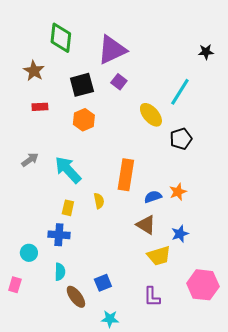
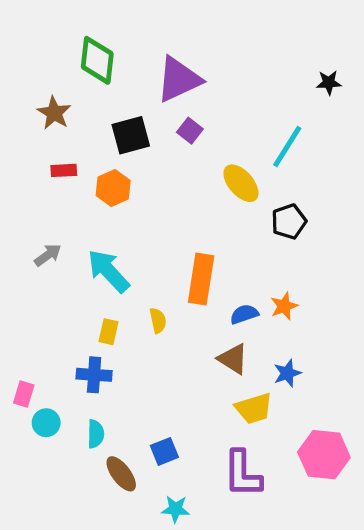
orange hexagon: (84, 120) -> (113, 188), moved
cyan circle: (29, 253) -> (46, 423), moved
pink rectangle: (15, 285) -> (24, 394), moved
purple L-shape: (152, 297) -> (243, 474), size x1.5

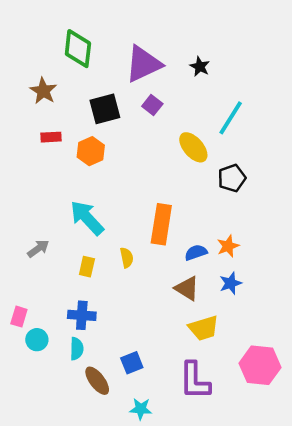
black star: (329, 83) -> (200, 67), moved, turned 30
gray arrow: (48, 255) -> (38, 249), moved
blue star: (287, 373) -> (231, 283), moved
blue cross: (94, 375) -> (82, 315), moved

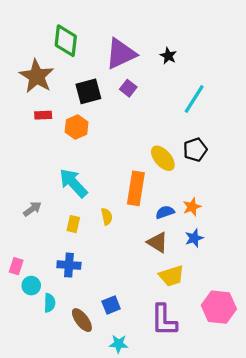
brown star: (43, 91) -> (37, 76), size x1.5
yellow ellipse: (193, 147) -> (163, 158), moved
cyan semicircle: (77, 349) -> (50, 303), moved

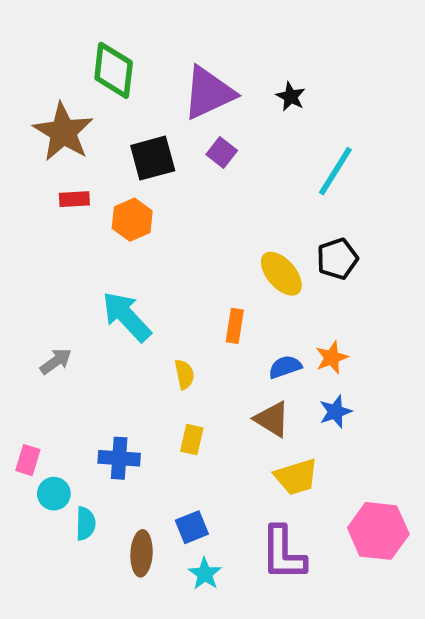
orange rectangle: (136, 188) -> (235, 326), size x0.6
yellow rectangle: (73, 224) -> (192, 440), moved
brown ellipse: (82, 320) -> (142, 553), turned 40
cyan star: (119, 344) -> (205, 574), moved, turned 30

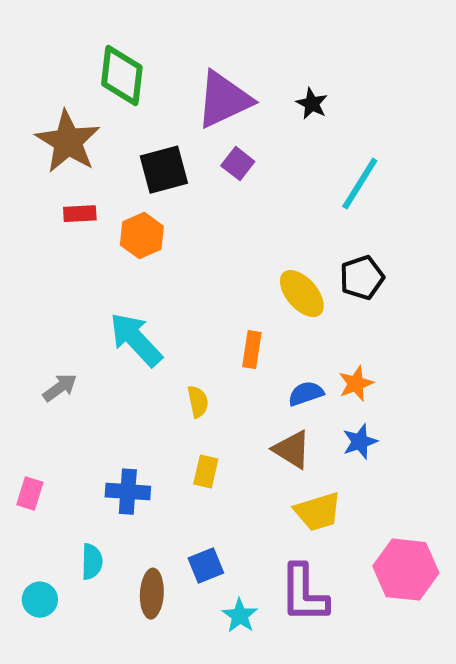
cyan circle: (54, 494) -> (40, 600), moved
cyan star: (205, 574) -> (240, 616), moved

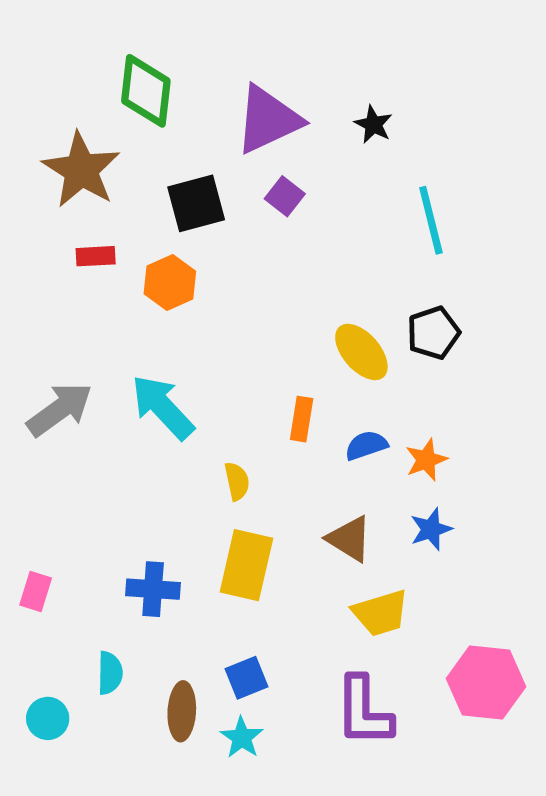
cyan line: (360, 184) -> (431, 220), turned -46
gray arrow: (60, 388) -> (60, 409), moved, size x1.6
blue semicircle: (306, 394) -> (366, 445), moved
yellow rectangle: (206, 472) -> (246, 565), size x1.8
cyan star: (240, 616) -> (242, 738), moved

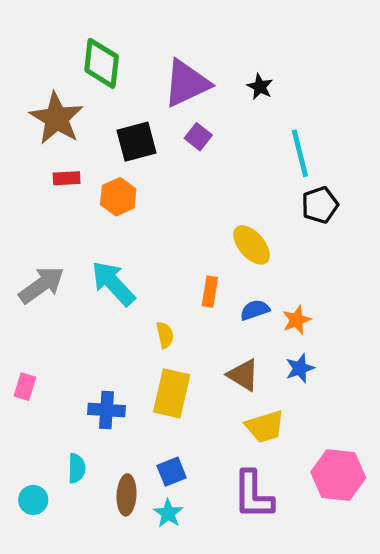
black pentagon: (433, 333) -> (320, 205), moved
pink rectangle: (36, 592) -> (25, 387), moved

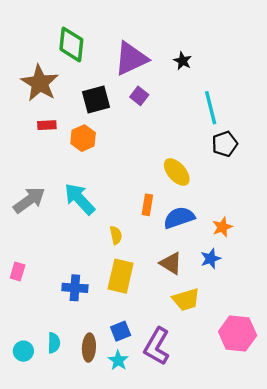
blue semicircle: (255, 310) -> (179, 218), size x1.5
orange star: (297, 320) -> (222, 227), moved
cyan semicircle: (77, 468) -> (54, 343), moved
purple L-shape: (253, 495) -> (157, 346), moved, turned 30

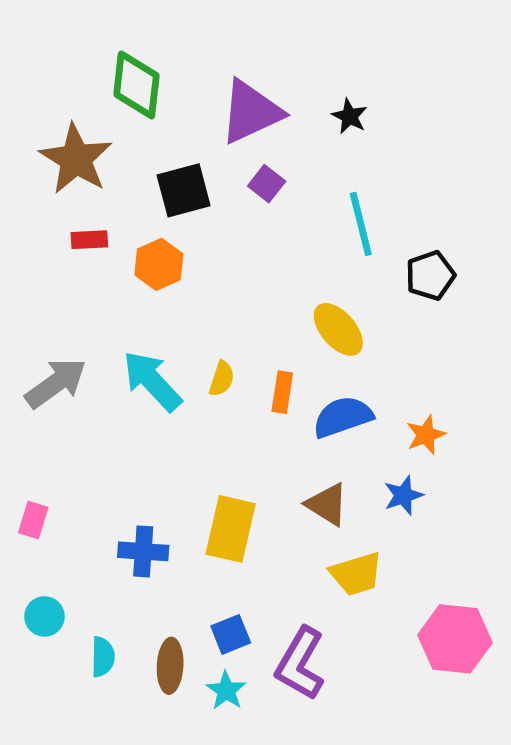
cyan line: (211, 108) -> (361, 224), moved
yellow semicircle: (116, 235) -> (222, 379), moved, turned 30
cyan circle: (23, 351) -> (45, 616), moved

